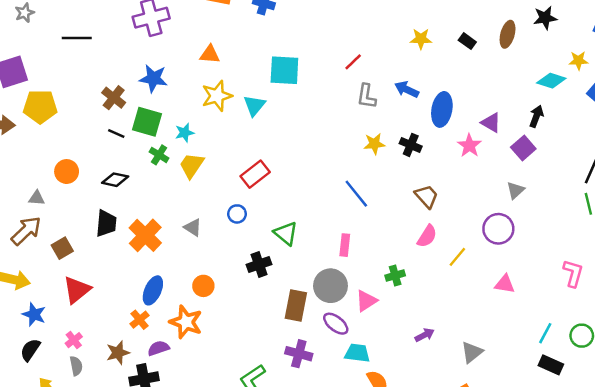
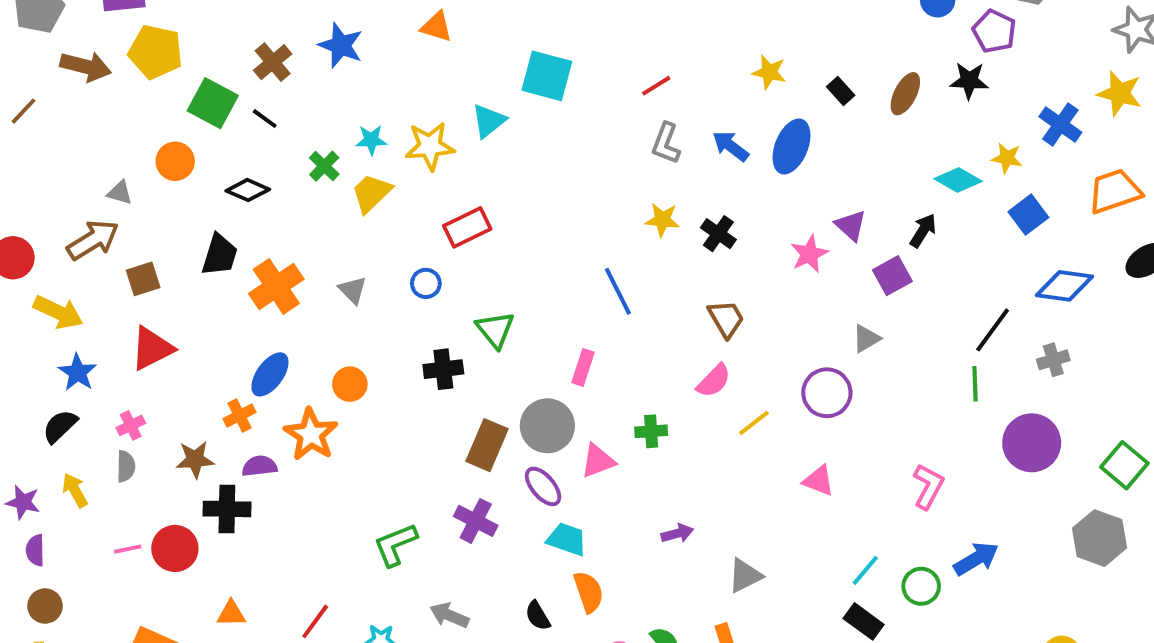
yellow star: (217, 96) -> (430, 146), moved
blue ellipse: (442, 109) -> (791, 146), moved
green square: (147, 122) -> (213, 103), moved

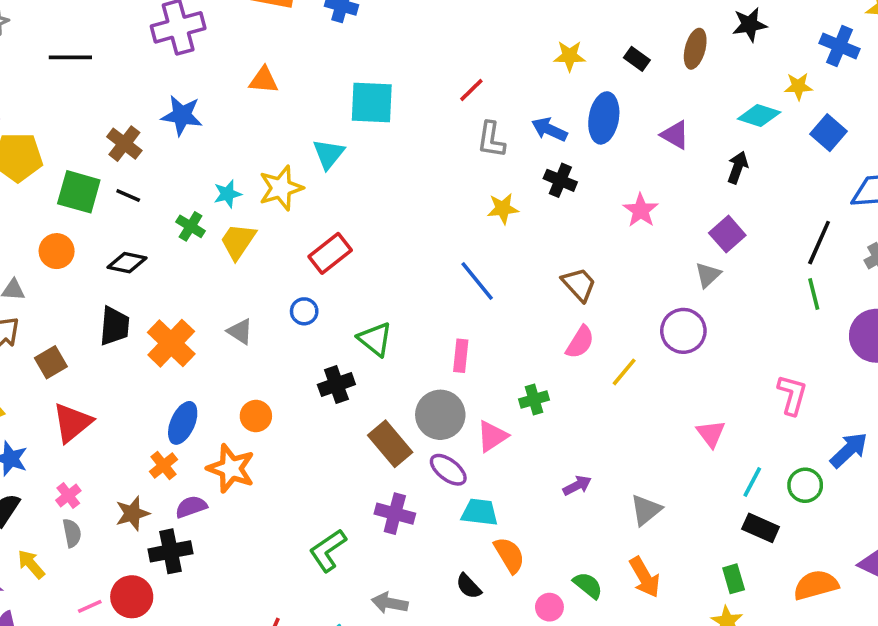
purple triangle: (851, 225) -> (675, 135), moved
black cross: (718, 234) -> (560, 180), moved
purple square: (892, 276) -> (727, 234), moved
brown rectangle: (487, 445) -> (390, 444), turned -51
pink triangle: (819, 481) -> (711, 434), moved, turned 44

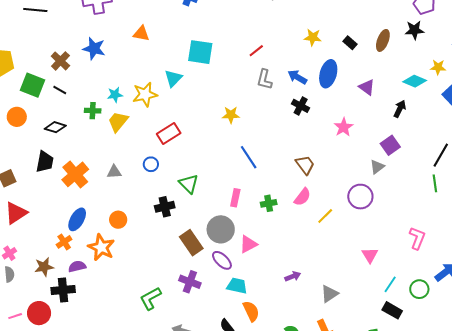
yellow star: (503, 209) -> (231, 115), moved
green cross: (191, 226) -> (93, 111), turned -35
gray triangle: (240, 331) -> (114, 172), turned -42
green cross: (534, 399) -> (269, 203), moved

